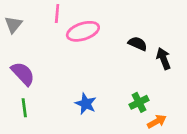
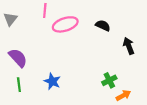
black semicircle: (138, 44) -> (103, 25), moved
blue star: (86, 104) -> (52, 81), moved

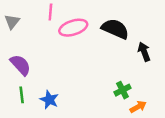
black semicircle: (103, 25) -> (115, 29), size x1.6
blue star: (52, 81) -> (49, 100), moved

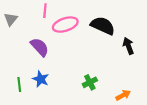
purple semicircle: (20, 65) -> (40, 47), moved
green cross: (122, 90) -> (90, 82), moved
blue star: (49, 100) -> (41, 79), moved

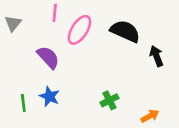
pink ellipse: (65, 25) -> (79, 30), turned -40

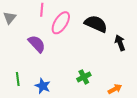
blue star: (49, 96) -> (43, 86), moved

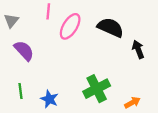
purple semicircle: (37, 44) -> (24, 51), moved
green cross: (84, 77) -> (97, 89), size x1.6

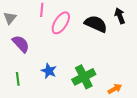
black arrow: (138, 49) -> (120, 16), moved
blue star: (49, 99) -> (49, 71), moved

